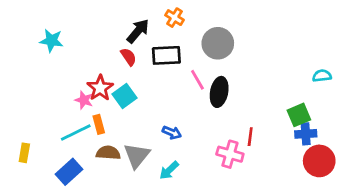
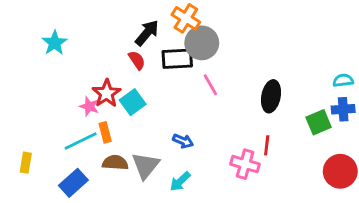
orange cross: (174, 18) -> (186, 18), size x1.4
cyan star: (51, 41) -> (55, 43), turned 30
gray circle: (218, 43) -> (202, 43), moved
black ellipse: (219, 92) -> (271, 96), moved
blue cross: (306, 134) -> (343, 109), moved

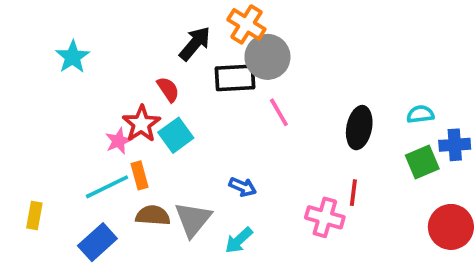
red semicircle: (137, 60) -> (168, 89), moved
cyan semicircle: (343, 80) -> (420, 114), moved
pink star: (89, 106) -> (118, 141), turned 30

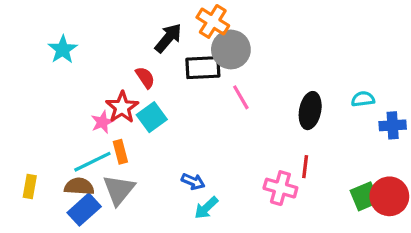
green square: (422, 162) -> (365, 196), moved
blue arrow: (243, 187) -> (193, 181), moved
brown semicircle: (153, 215) -> (79, 186), moved
gray triangle: (193, 219) -> (119, 190), moved

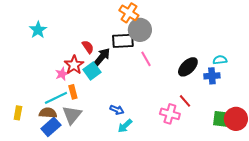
black arrow: (168, 38) -> (102, 57), moved
black ellipse: (310, 111) -> (188, 67), turned 35
blue cross: (393, 125) -> (212, 76), moved
red line: (305, 167) -> (185, 101), turned -48
green square: (365, 196) -> (221, 119), turned 30

